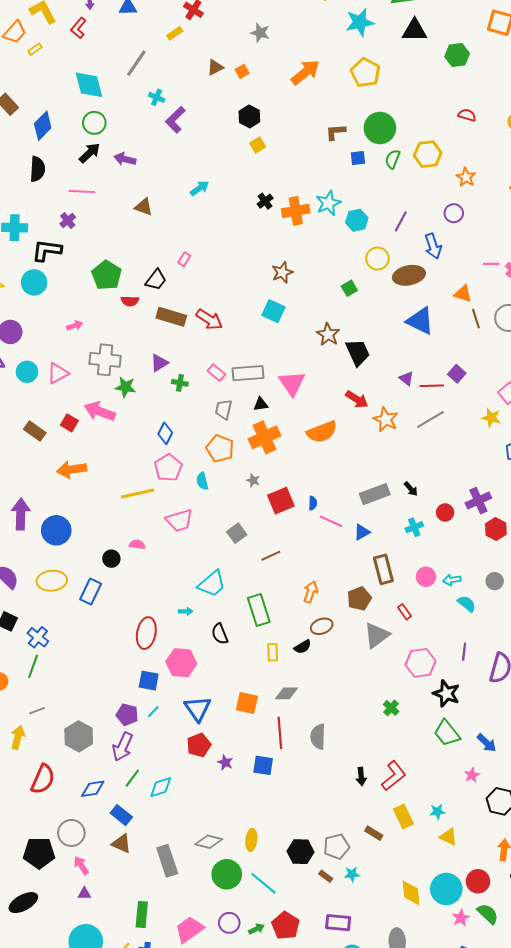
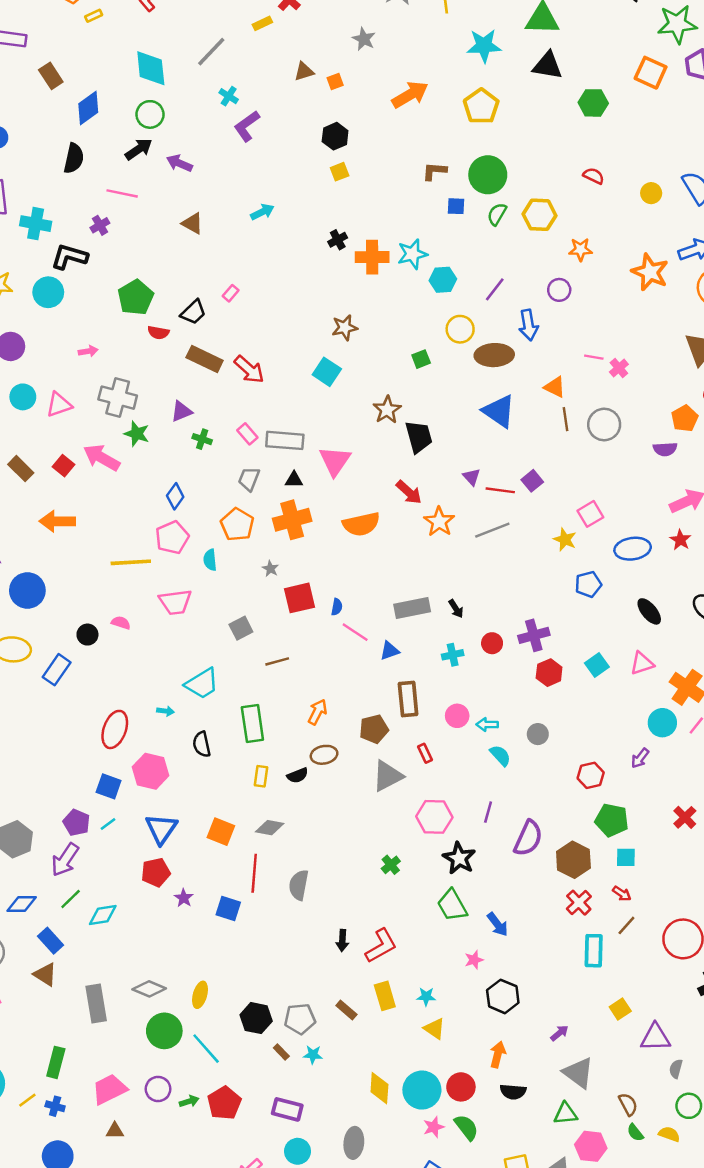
orange star: (466, 177) -> (580, 250), turned 30

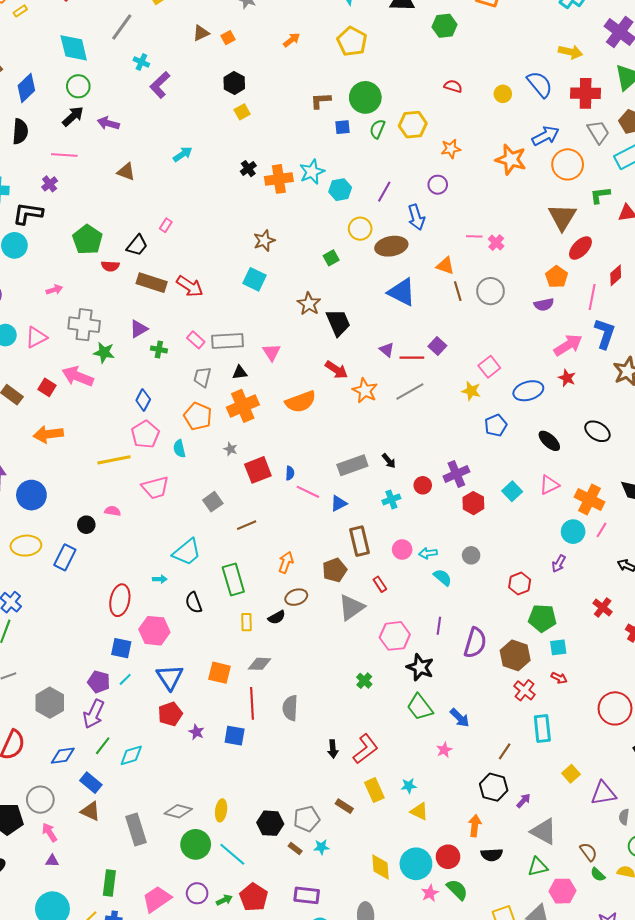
orange arrow: (410, 95) -> (292, 40), size x0.6
pink triangle: (335, 461) -> (271, 352), size x0.7
brown line: (626, 925) -> (505, 751), moved
black hexagon: (503, 996) -> (494, 787), moved

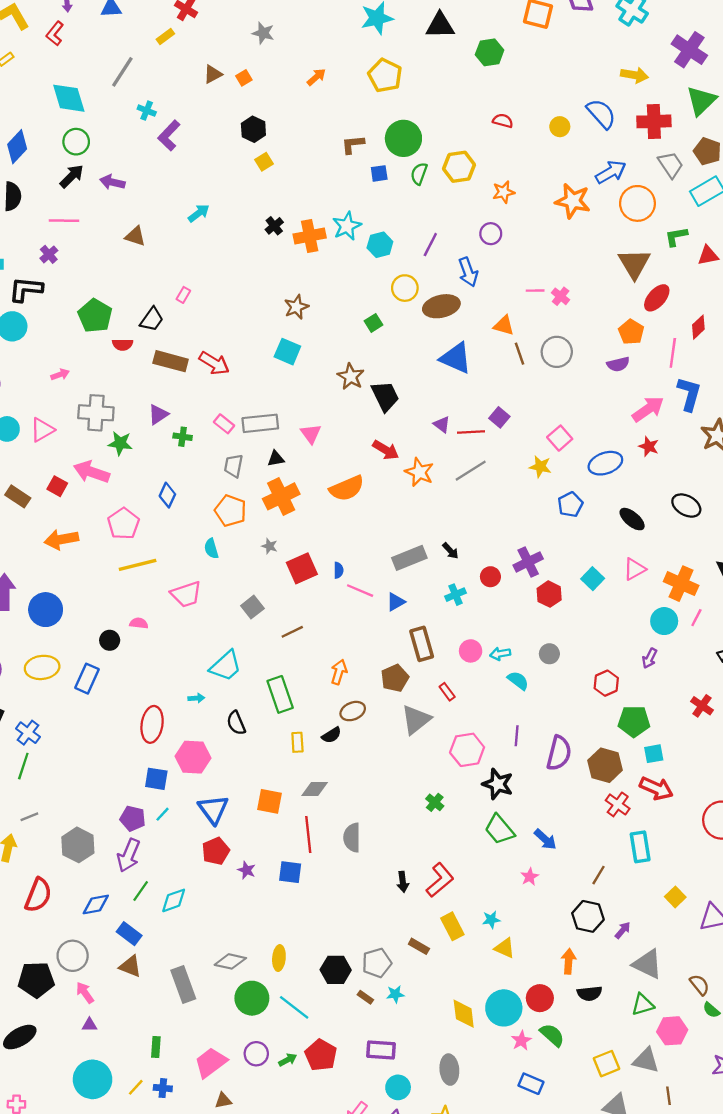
pink pentagon: (145, 434) -> (123, 524), moved
red arrow: (559, 678) -> (656, 788), size x1.8
green rectangle: (109, 883) -> (156, 1047), size x0.7

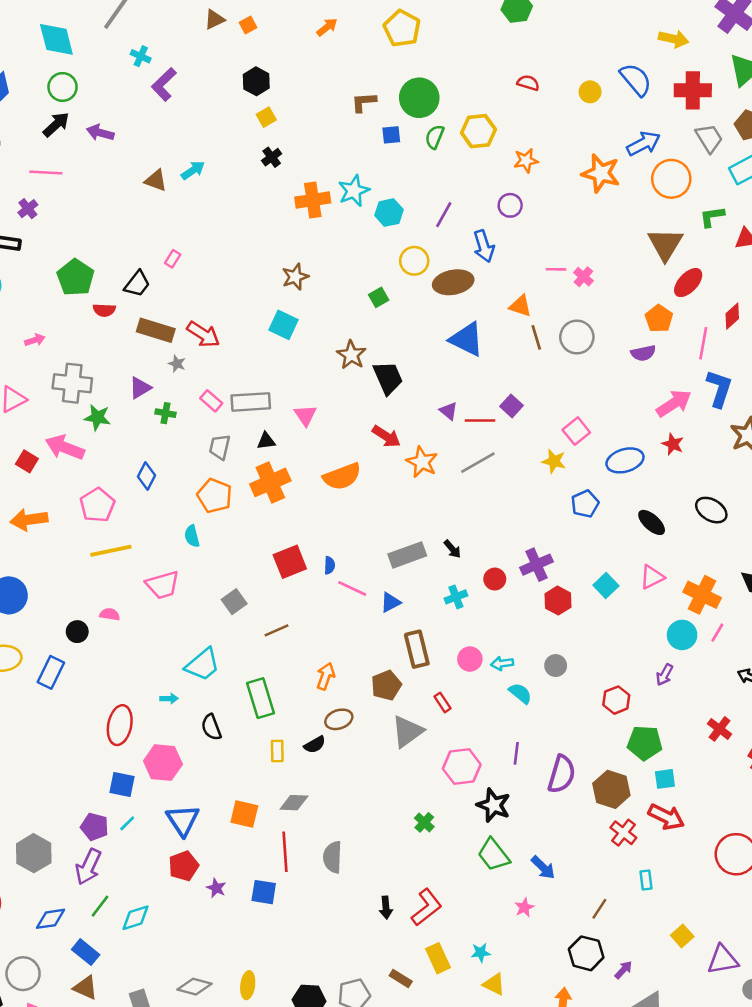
black cross: (274, 226) -> (272, 157), moved
brown triangle: (135, 236) -> (156, 180), moved
gray star: (269, 546) -> (177, 364), moved
cyan rectangle: (640, 847) -> (646, 880), size x0.6

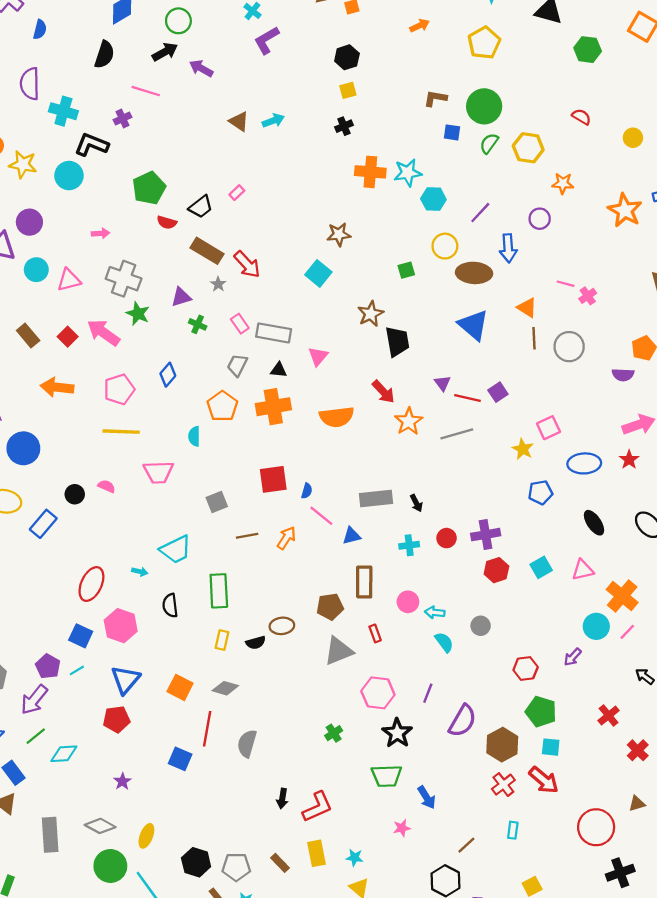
orange arrow: (326, 676) -> (286, 538), moved
green trapezoid: (494, 855) -> (387, 776), turned -68
purple star: (216, 888) -> (122, 781), moved

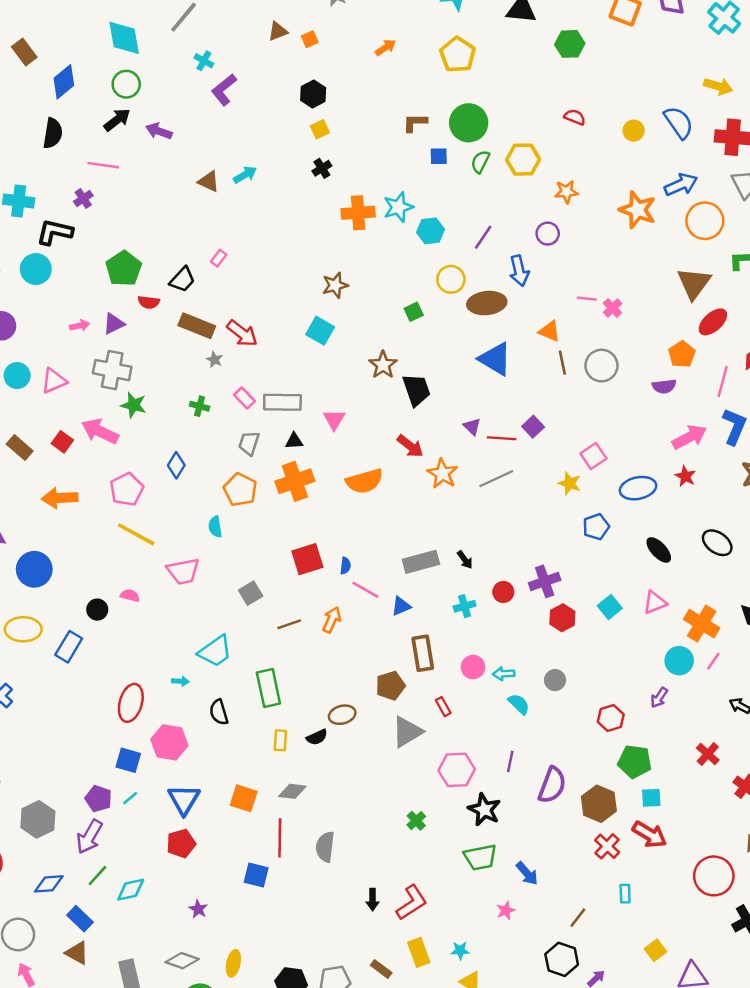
purple triangle: (181, 297) -> (114, 324), moved
yellow line: (121, 432) -> (136, 534), turned 36

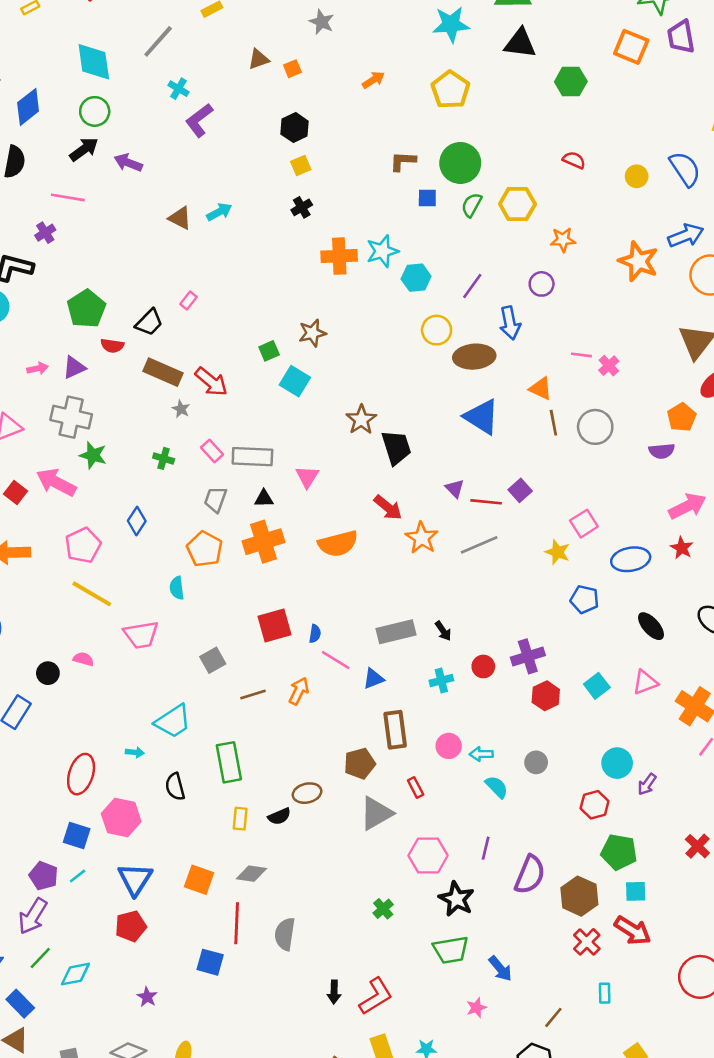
green square: (414, 312) -> (269, 351), moved
blue pentagon: (596, 527) -> (585, 599), turned 30
cyan circle: (679, 661) -> (617, 763), moved

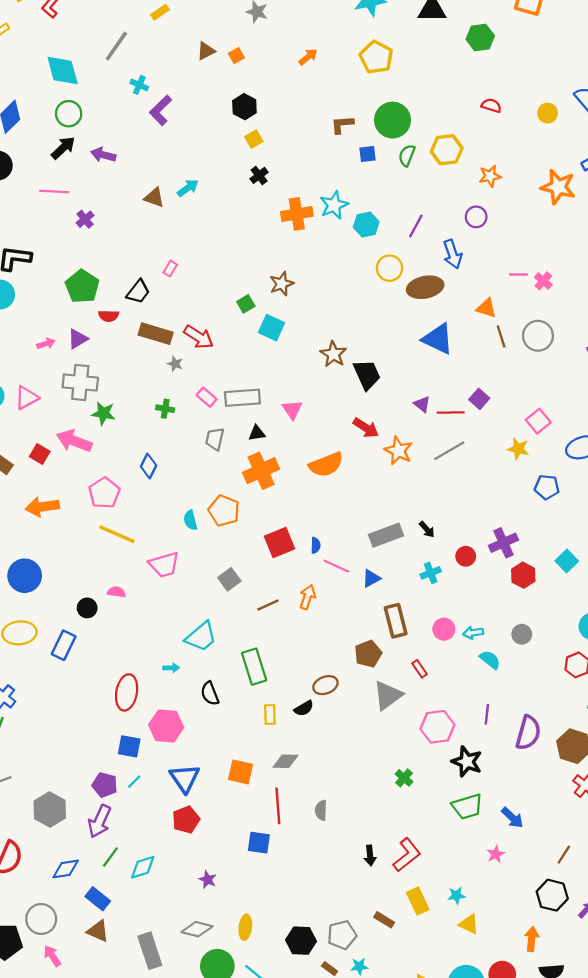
purple cross: (45, 233) -> (85, 219), moved
orange pentagon: (205, 549) -> (224, 511), moved
gray semicircle: (285, 934) -> (321, 810), size x0.7

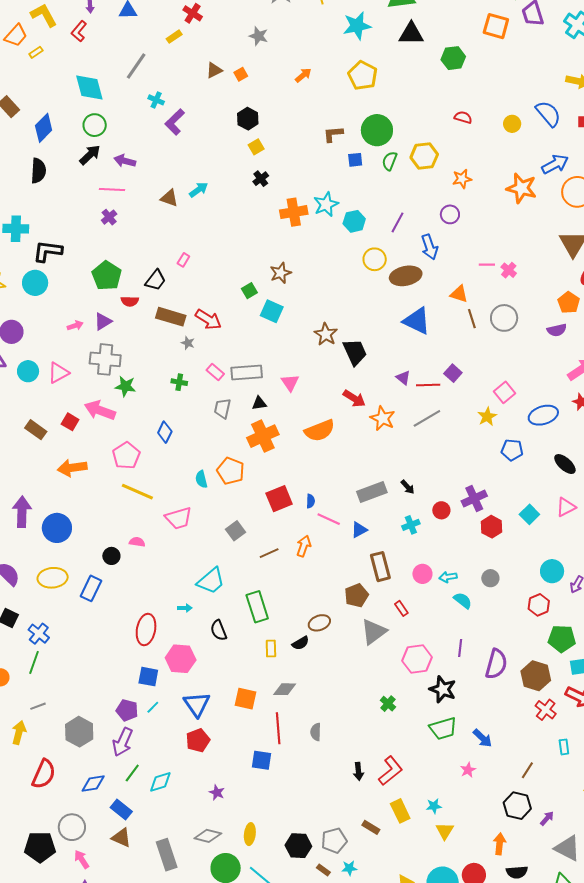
pink line: (54, 191) -> (112, 190), moved
yellow star: (518, 449) -> (487, 417), turned 30
yellow triangle: (469, 924) -> (445, 831), turned 36

